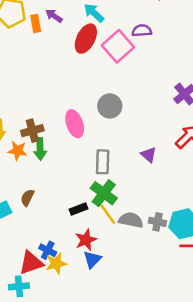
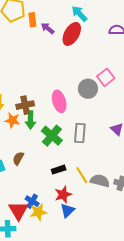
purple arrow: (54, 16) -> (48, 28), moved
pink square: (118, 46) -> (106, 77), moved, size x0.7
green cross: (104, 193) -> (52, 136), moved
red triangle: (31, 263) -> (18, 211), turned -45

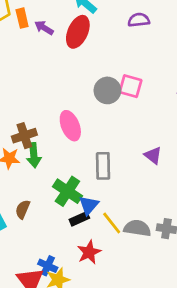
pink square: (106, 77) -> (130, 86), turned -30
gray circle: (88, 89) -> (107, 90), moved
green cross: (52, 136) -> (67, 191), moved
blue triangle: (67, 210) -> (89, 205), moved

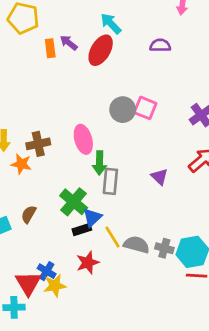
orange rectangle: (22, 18) -> (50, 48), moved
green arrow: (34, 155) -> (100, 163), moved

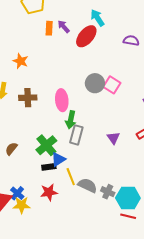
orange star: (21, 164) -> (21, 61), moved

